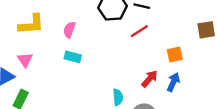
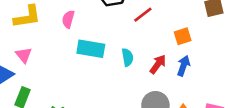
cyan rectangle: (73, 57) -> (91, 49), moved, size x1.5
cyan semicircle: (118, 97) -> (128, 57), moved

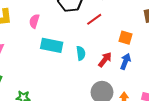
orange square: (183, 36) -> (126, 38), turned 32

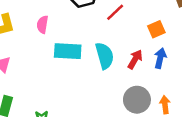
orange square: (126, 38) -> (156, 29), turned -32
cyan semicircle: (81, 53) -> (105, 56), size x1.5

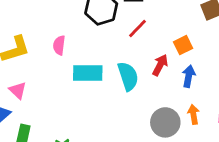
red arrow: (135, 59) -> (160, 65), moved
orange arrow: (165, 105) -> (194, 114), moved

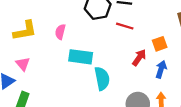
red line: (137, 29) -> (125, 26), turned 56
cyan semicircle: (128, 76) -> (102, 79), moved

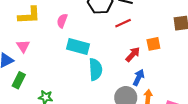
red line: (125, 26) -> (123, 23), turned -49
blue arrow: (161, 69) -> (139, 77), moved

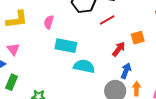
cyan semicircle: (95, 69) -> (84, 66), turned -70

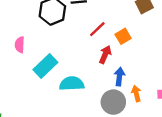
red line: (107, 20) -> (97, 29), moved
cyan rectangle: (66, 46) -> (45, 66), turned -40

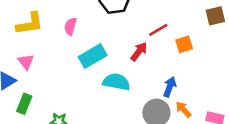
red arrow: (105, 55) -> (139, 52), moved
orange arrow: (136, 93) -> (183, 109), turned -42

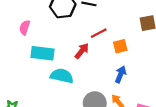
cyan rectangle: (93, 56) -> (43, 53), turned 35
blue arrow: (170, 87) -> (121, 74), moved

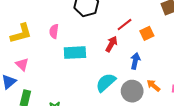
blue arrow: (121, 74) -> (135, 61), moved
cyan semicircle: (62, 76) -> (106, 83), moved, turned -45

